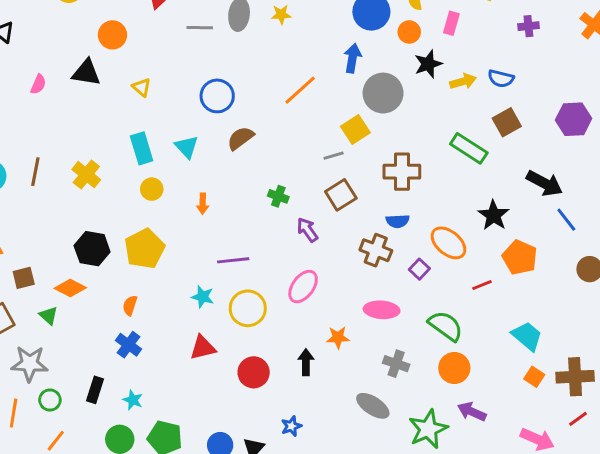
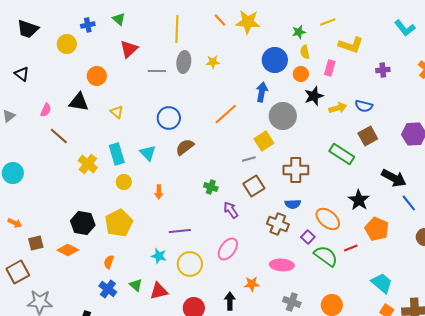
brown line: (35, 172) -> (59, 136), moved, turned -60
yellow cross: (86, 175) -> (88, 164), moved
green triangle: (48, 316) -> (136, 285), moved
green semicircle: (446, 326) -> (326, 256), moved

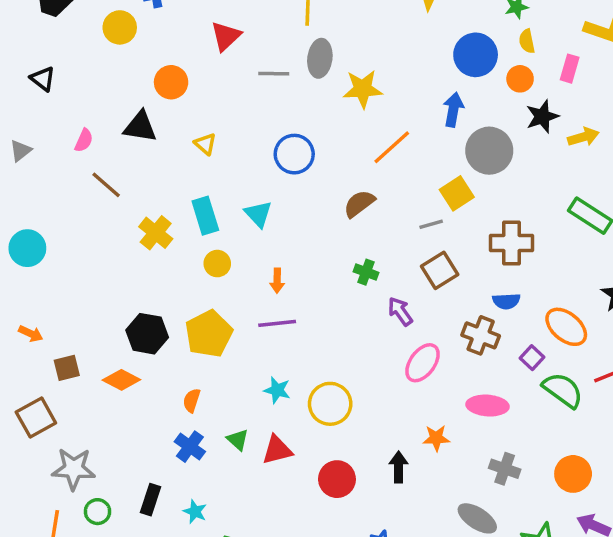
yellow star: (213, 62) -> (363, 89), moved, size x1.6
brown semicircle: (185, 147) -> (359, 204), moved
purple line: (180, 231) -> (277, 323), moved
pink ellipse: (228, 249) -> (423, 363), moved

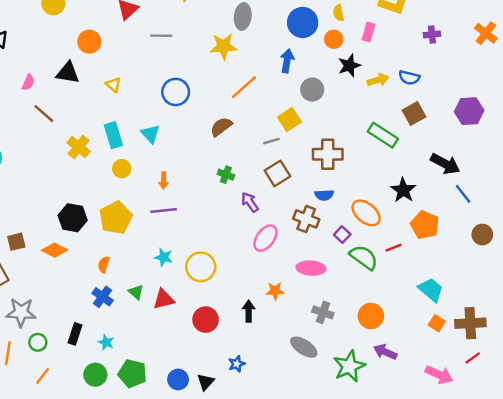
gray ellipse: (320, 58) -> (243, 16), moved
gray circle: (489, 151) -> (312, 90), size x0.7

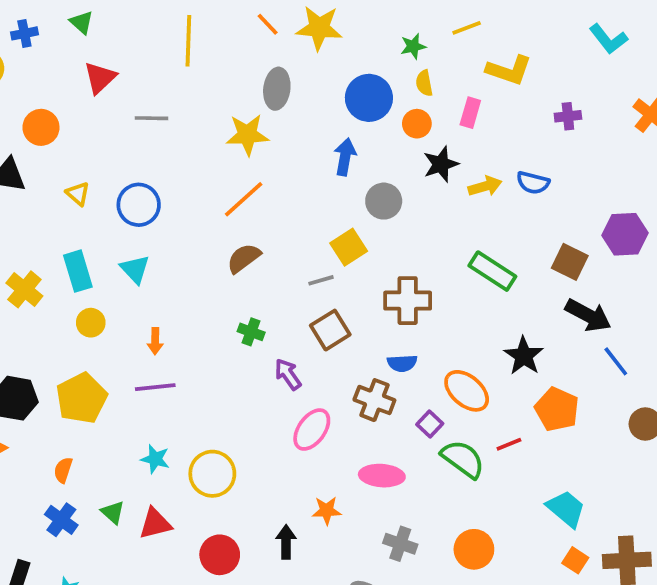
orange line: (244, 87) -> (244, 199), moved
blue circle: (176, 92) -> (139, 205), moved
brown square: (414, 114) -> (570, 262), moved, turned -35

